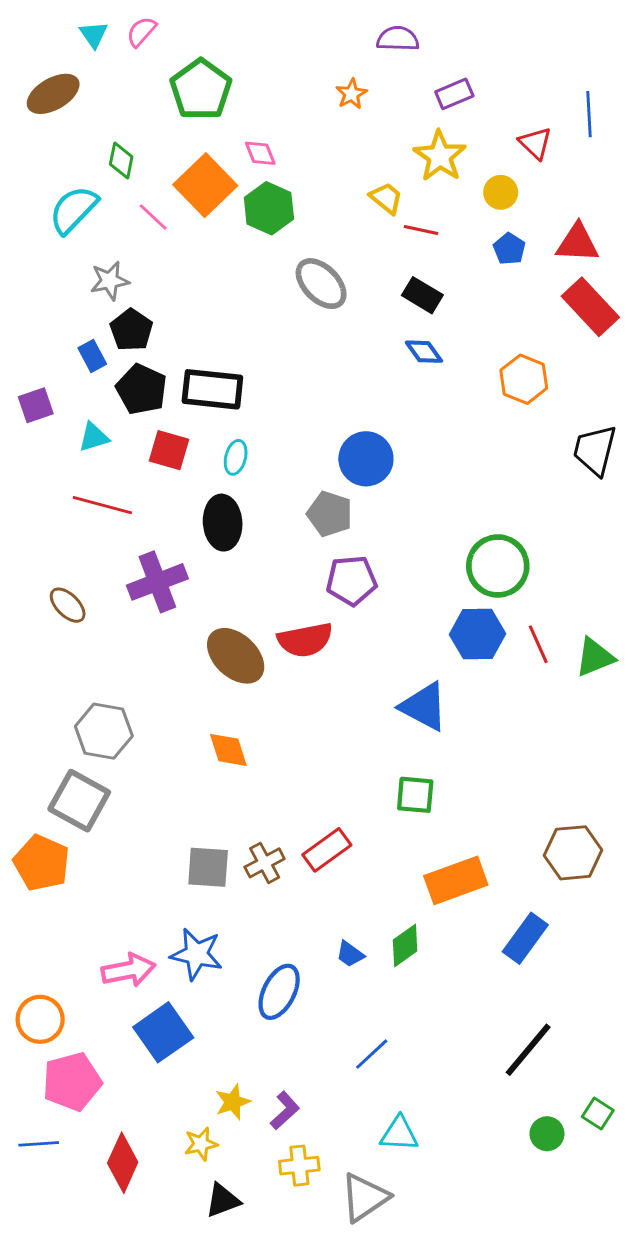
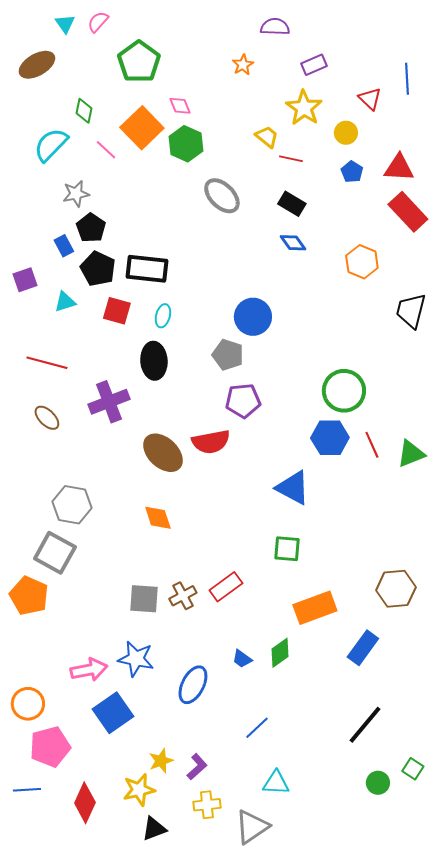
red line: (102, 505) -> (47, 363), moved
yellow star: (201, 1144) -> (139, 790), size x1.4

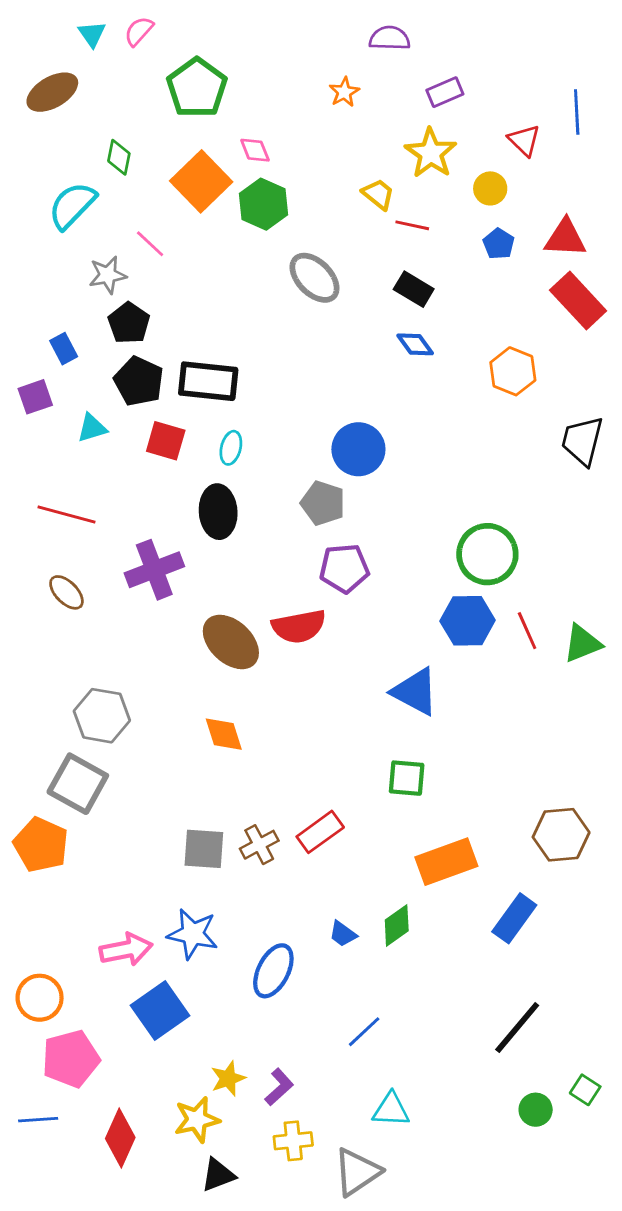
pink line: (106, 150) -> (150, 244), moved
blue rectangle: (64, 246) -> (64, 349), moved

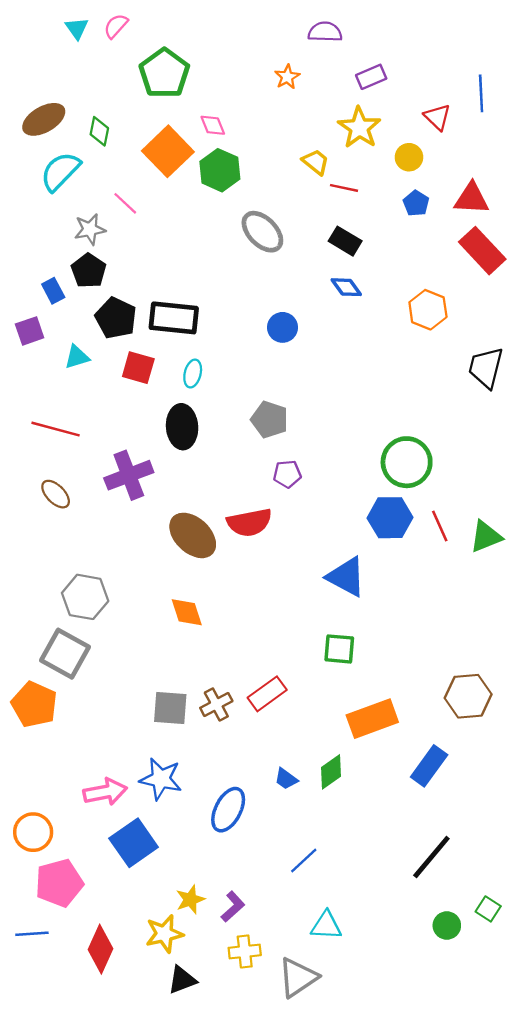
brown ellipse: (52, 92) -> (44, 119), moved
black pentagon: (129, 323) -> (89, 271), moved
blue circle: (358, 449) -> (283, 327), moved, size x0.7
purple pentagon: (344, 568) -> (287, 474), size x0.7

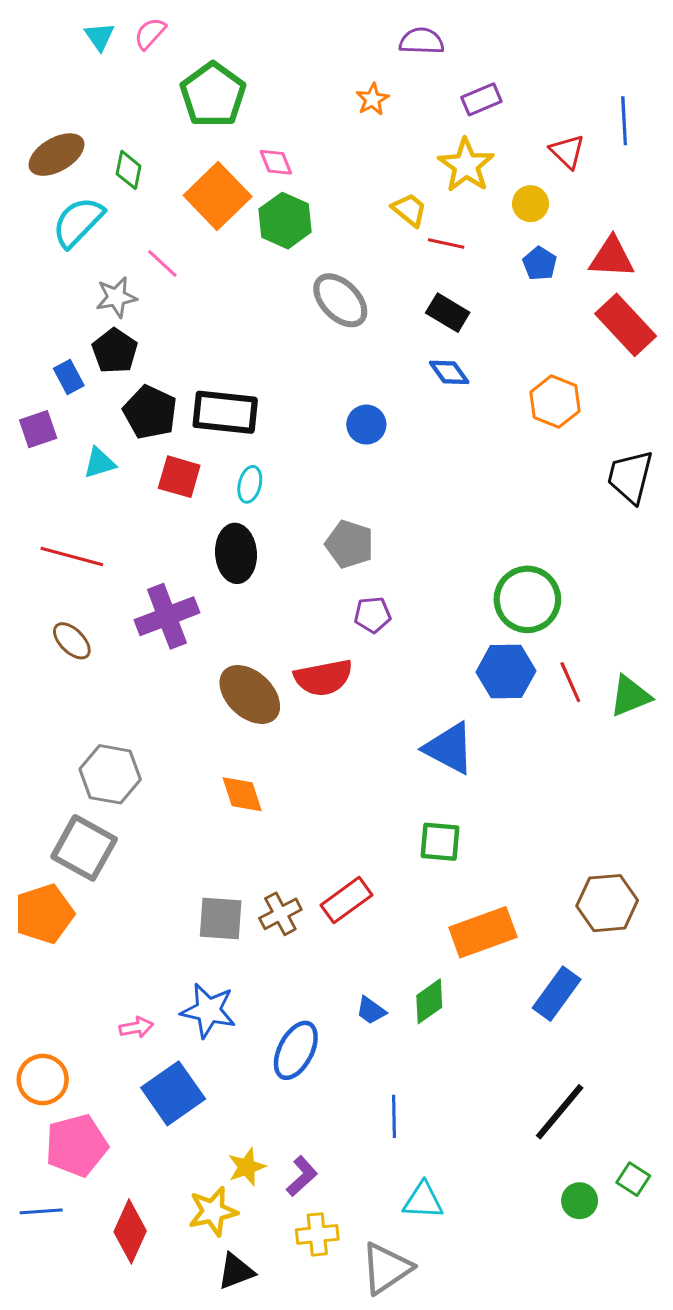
orange pentagon: (34, 704) -> (44, 914), turned 30
pink arrow: (105, 792) -> (136, 1027), size x0.6
blue line: (304, 860) -> (394, 1116), turned -48

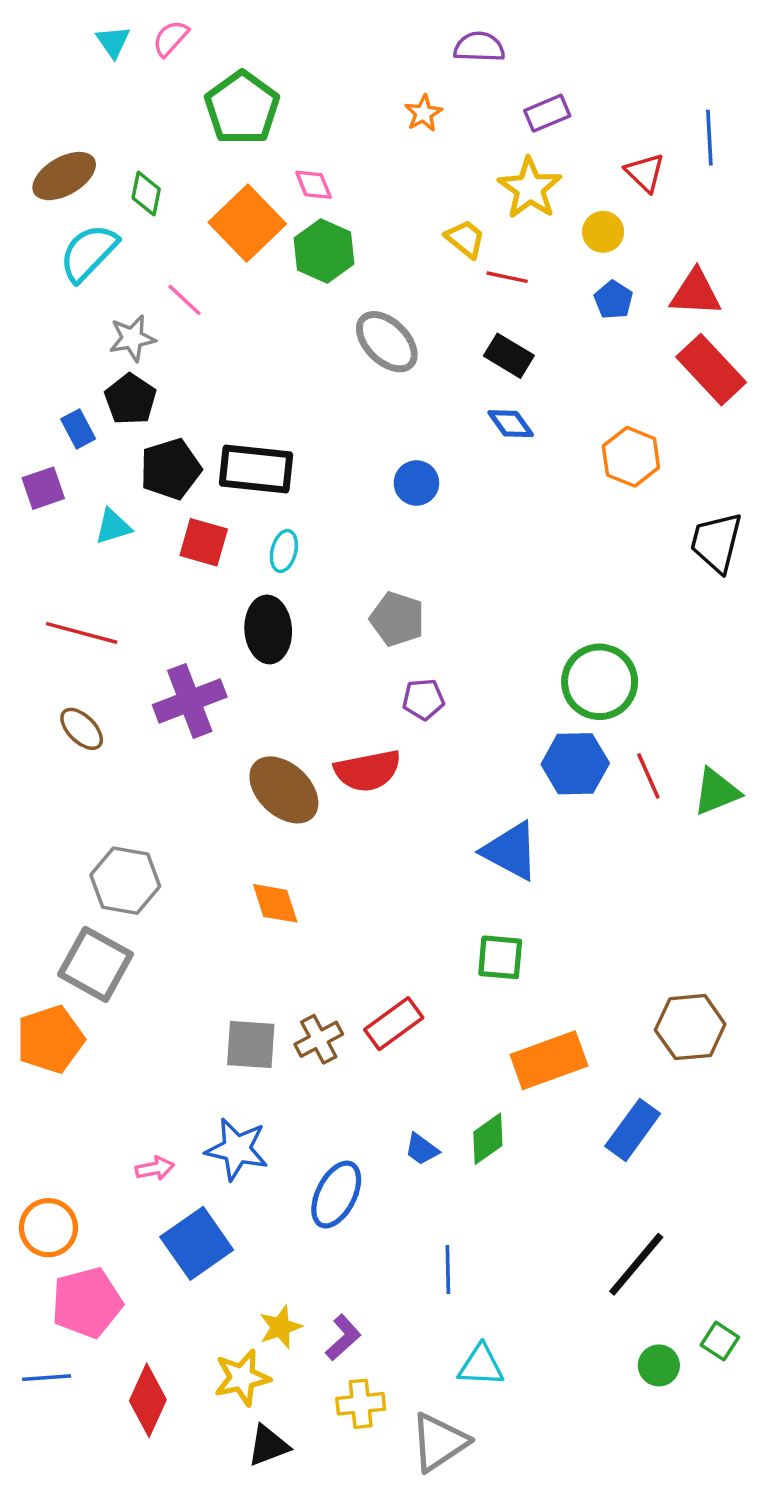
black pentagon: (150, 412) -> (171, 469), turned 30

